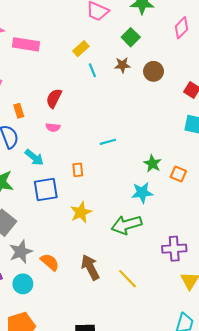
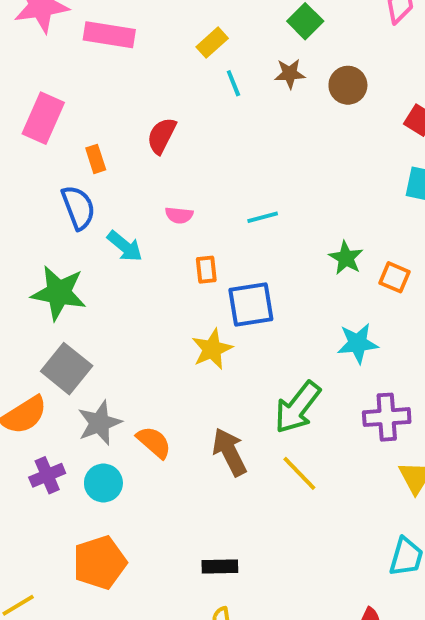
pink semicircle: (53, 127) -> (179, 215), moved
blue square: (46, 190) -> (251, 304), moved
cyan star: (142, 193) -> (358, 343), moved
green arrow: (127, 225) -> (297, 407), moved, turned -36

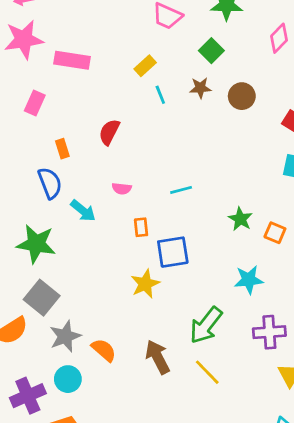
pink rectangle: (43, 118) -> (35, 103), moved, size x0.7
purple cross: (47, 475) -> (28, 396), moved, size x1.4

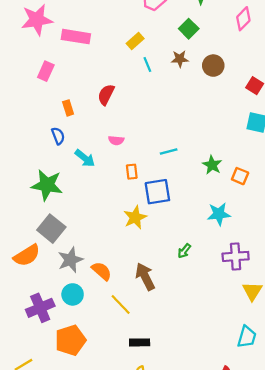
blue semicircle: (50, 183) -> (58, 136), size x0.7
cyan line: (181, 190) -> (169, 152), moved
green arrow: (206, 325) -> (184, 251), size x0.5
yellow line: (207, 372) -> (121, 304), moved

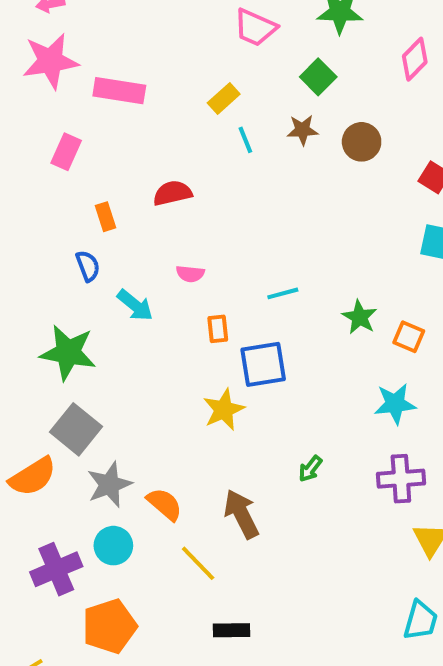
red semicircle: (106, 95) -> (172, 193), turned 50
cyan star: (219, 214) -> (395, 404), moved

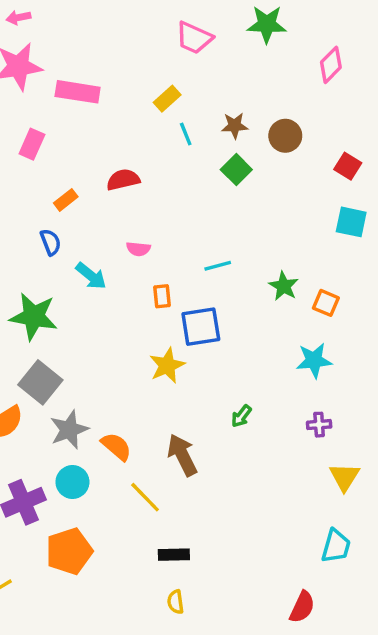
green square: (318, 77) -> (236, 170), moved
orange rectangle: (106, 217) -> (66, 200), turned 70
purple cross: (401, 479) -> (319, 425), size x0.6

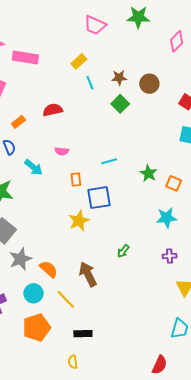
cyan circle: (72, 482) -> (34, 293), moved
orange pentagon: (69, 551) -> (37, 328), moved
yellow semicircle: (176, 602) -> (73, 362), moved

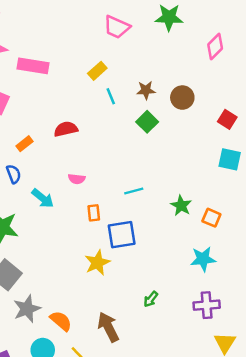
purple cross: (170, 256) -> (207, 305), size x1.5

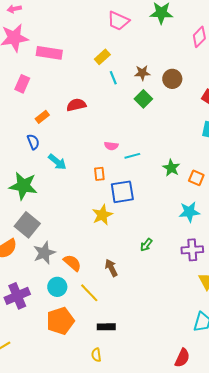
pink semicircle: (77, 179) -> (111, 146), moved
brown arrow: (108, 327) -> (111, 268), size x0.7

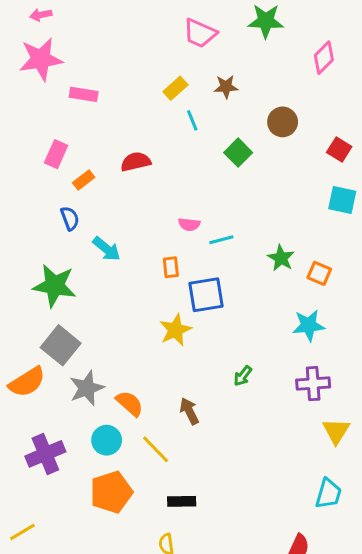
pink rectangle: (49, 53) -> (84, 94), moved, size x0.7
brown star: (142, 73) -> (226, 87), moved
pink rectangle: (22, 84) -> (56, 154), moved

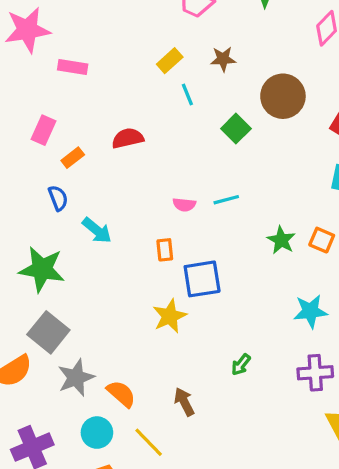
brown circle: (283, 122) -> (283, 96), size x1.4
cyan line: (221, 240) -> (226, 200), moved
orange square: (319, 273) -> (322, 240), moved

